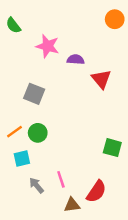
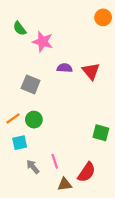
green semicircle: (13, 25) -> (20, 28), moved
purple semicircle: (76, 60) -> (65, 68), moved

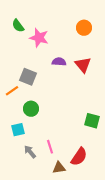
orange circle: (103, 17) -> (84, 28), moved
orange line: (13, 118) -> (12, 91), moved

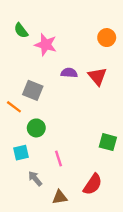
orange circle: (84, 28) -> (107, 38), moved
orange line: (12, 91) -> (14, 107), turned 72
pink line: (50, 147) -> (59, 158), moved
brown triangle: (59, 168) -> (60, 197), moved

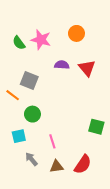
green semicircle: (21, 31) -> (19, 43), moved
orange circle: (107, 38) -> (76, 33), moved
brown triangle: (60, 197) -> (57, 167), moved

